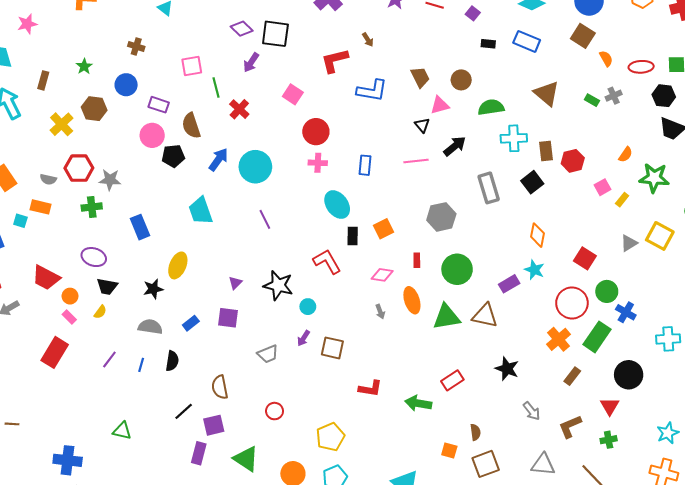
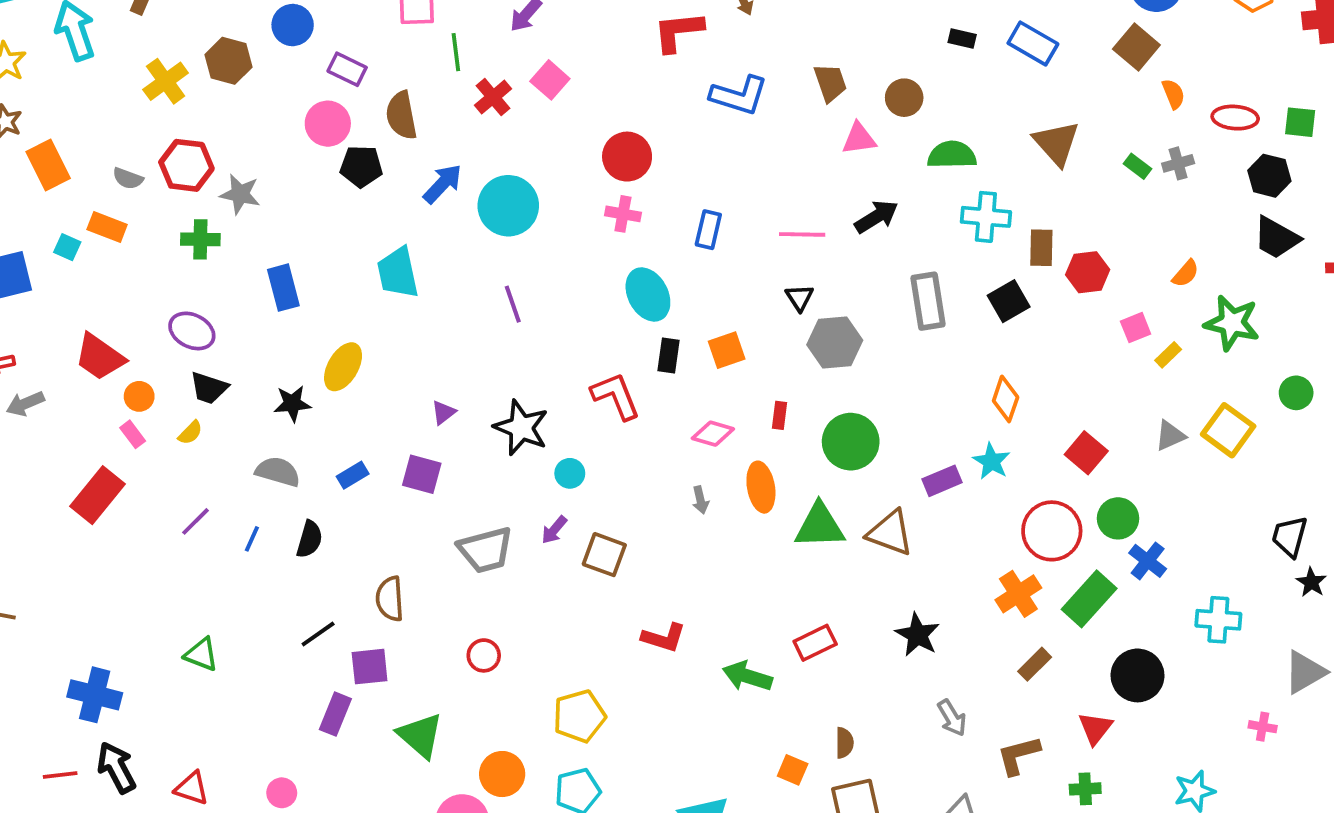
pink square: (293, 94) -> (550, 80), moved
black triangle: (422, 125) -> (800, 298), moved
gray trapezoid: (268, 354) -> (486, 550), size x1.4

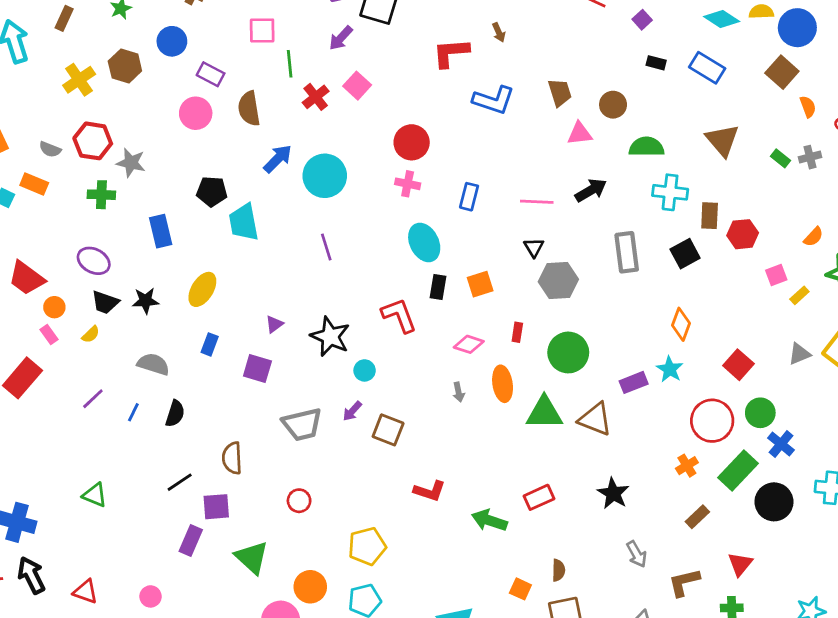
black pentagon: (361, 166) -> (212, 191), moved
black star: (292, 404) -> (146, 301), moved
blue rectangle: (353, 475) -> (210, 344), moved, turned -40
orange cross: (1018, 594) -> (687, 466), size x0.7
black circle: (1137, 675) -> (774, 502), moved

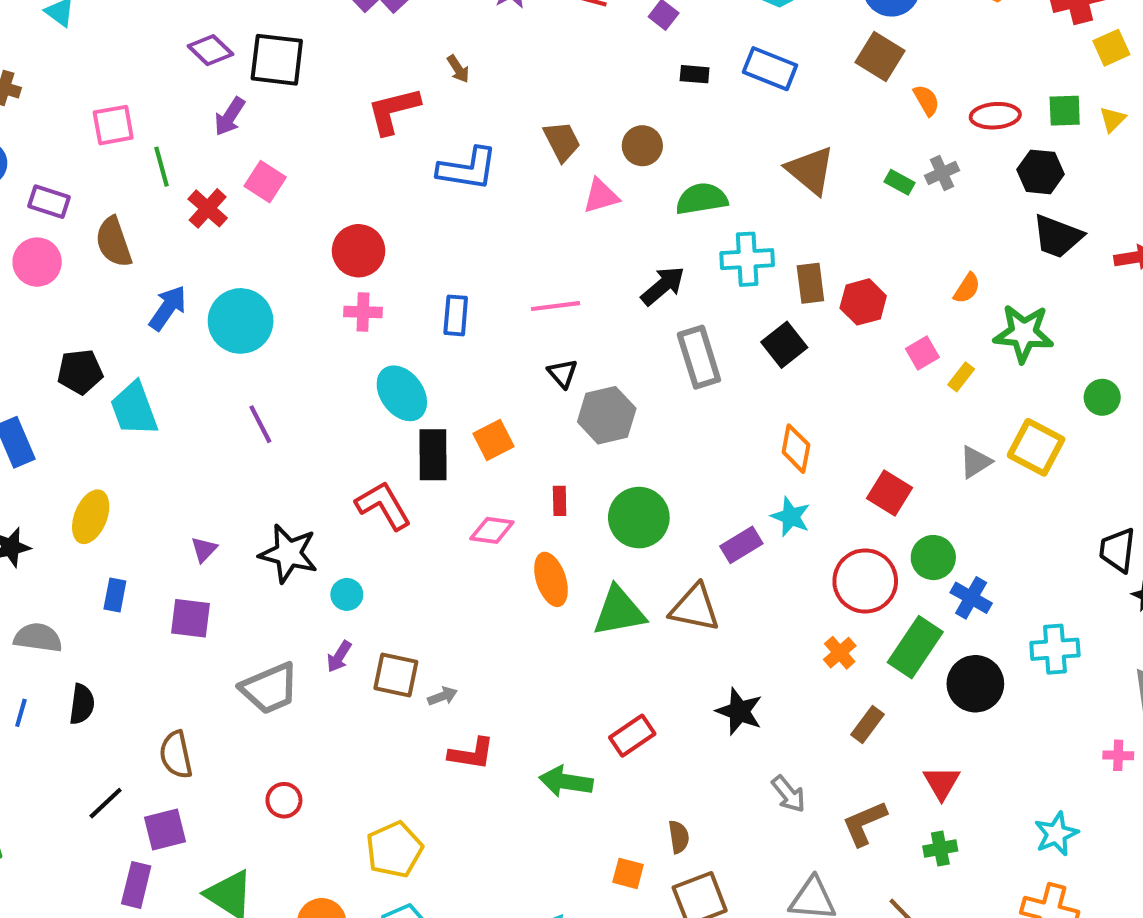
black arrow: (591, 190) -> (663, 286), moved
black rectangle: (438, 287) -> (433, 455), size x1.4
gray arrow: (459, 392) -> (443, 696), moved, turned -90

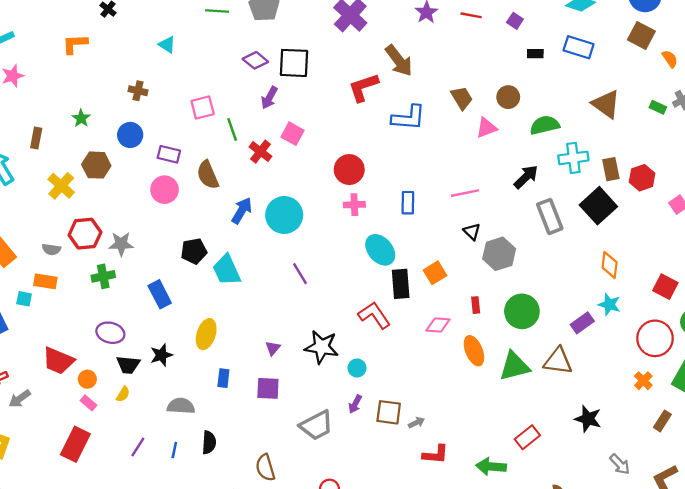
brown arrow: (458, 69) -> (399, 61), size x2.0
black square: (784, 345) -> (598, 206), size x1.4

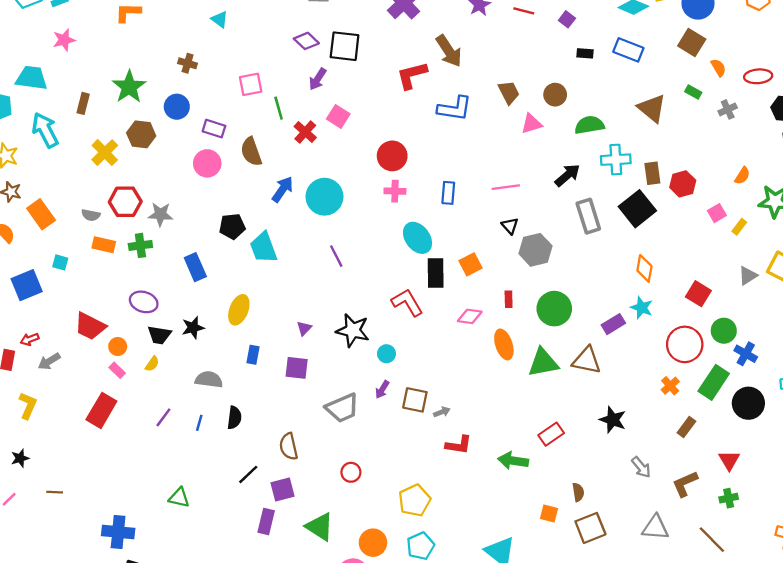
green rectangle: (658, 107) -> (693, 92), moved
green star: (81, 118) -> (129, 87), size x1.8
orange rectangle: (45, 281) -> (104, 245), moved

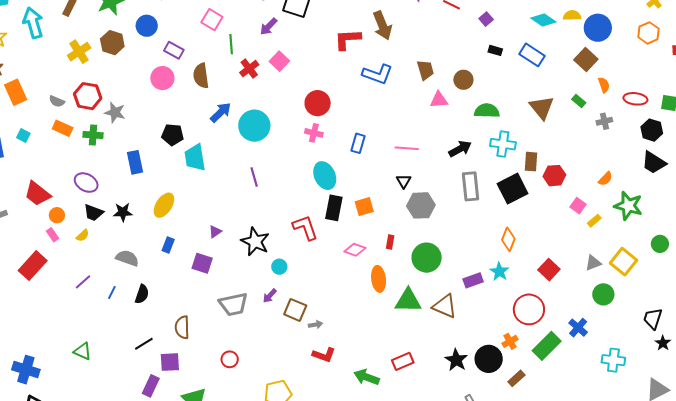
pink square: (251, 84) -> (212, 20), turned 30
pink square: (717, 213) -> (578, 206), turned -35
green circle: (724, 331) -> (603, 294), moved
black circle: (748, 403) -> (489, 359), moved

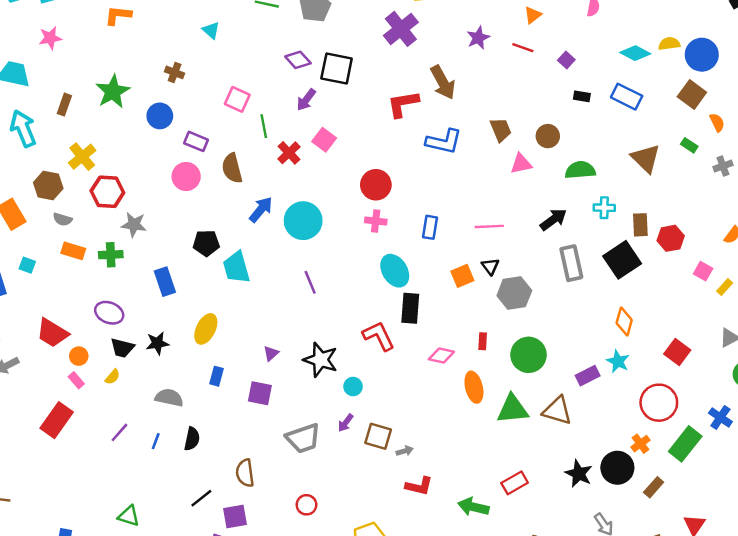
brown hexagon: (112, 43) -> (48, 185), moved
red hexagon: (88, 96) -> (107, 192), moved
cyan cross: (503, 144) -> (604, 208), size x0.7
orange square: (364, 207) -> (462, 276), moved

